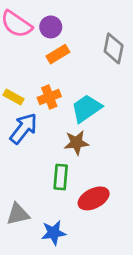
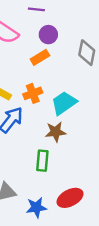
purple circle: (51, 27) -> (48, 35), moved
red ellipse: (94, 198) -> (70, 198), moved

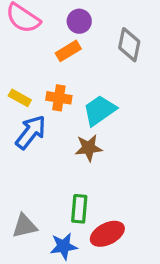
orange cross: (33, 93) -> (59, 98), turned 30
green rectangle: (42, 161) -> (79, 209), moved

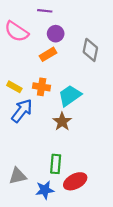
brown star: (89, 148) -> (62, 122), turned -30

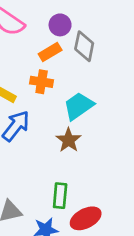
gray diamond: (90, 50) -> (84, 46), moved
orange cross: (42, 87) -> (42, 82), moved

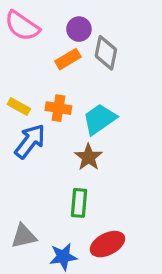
orange cross: (42, 82) -> (58, 108), moved
green rectangle: (60, 196) -> (79, 203), moved

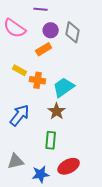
gray diamond: (106, 53) -> (73, 32), moved
yellow rectangle: (19, 107) -> (20, 70), moved
blue arrow: (30, 141) -> (20, 115), moved

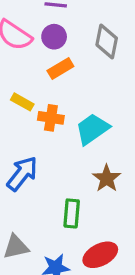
purple circle: (51, 30) -> (54, 37), moved
brown star: (57, 111) -> (107, 178), moved

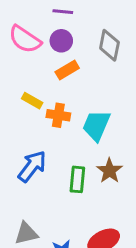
cyan trapezoid: (92, 129) -> (96, 125), turned -32
green rectangle: (72, 213) -> (77, 179), moved

